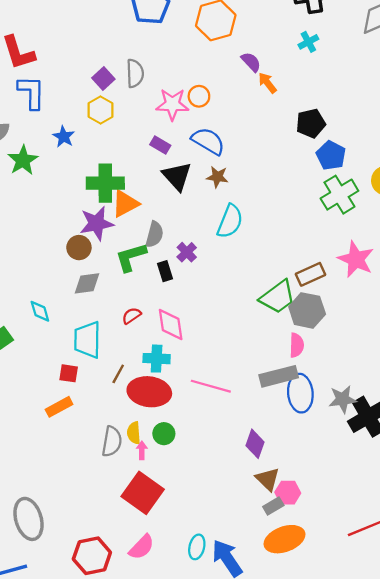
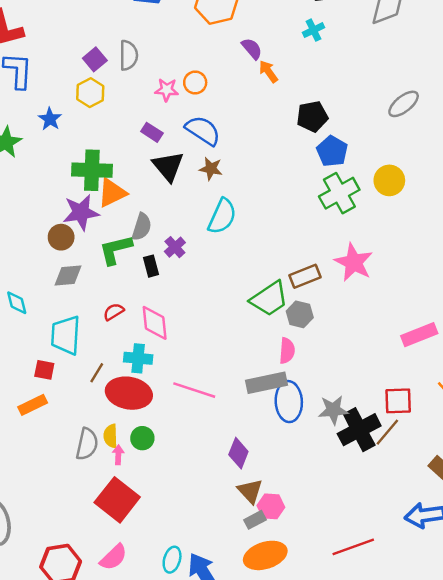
pink star: (172, 104) -> (167, 90), size x0.7
gray hexagon: (307, 310) -> (300, 314), size x0.7

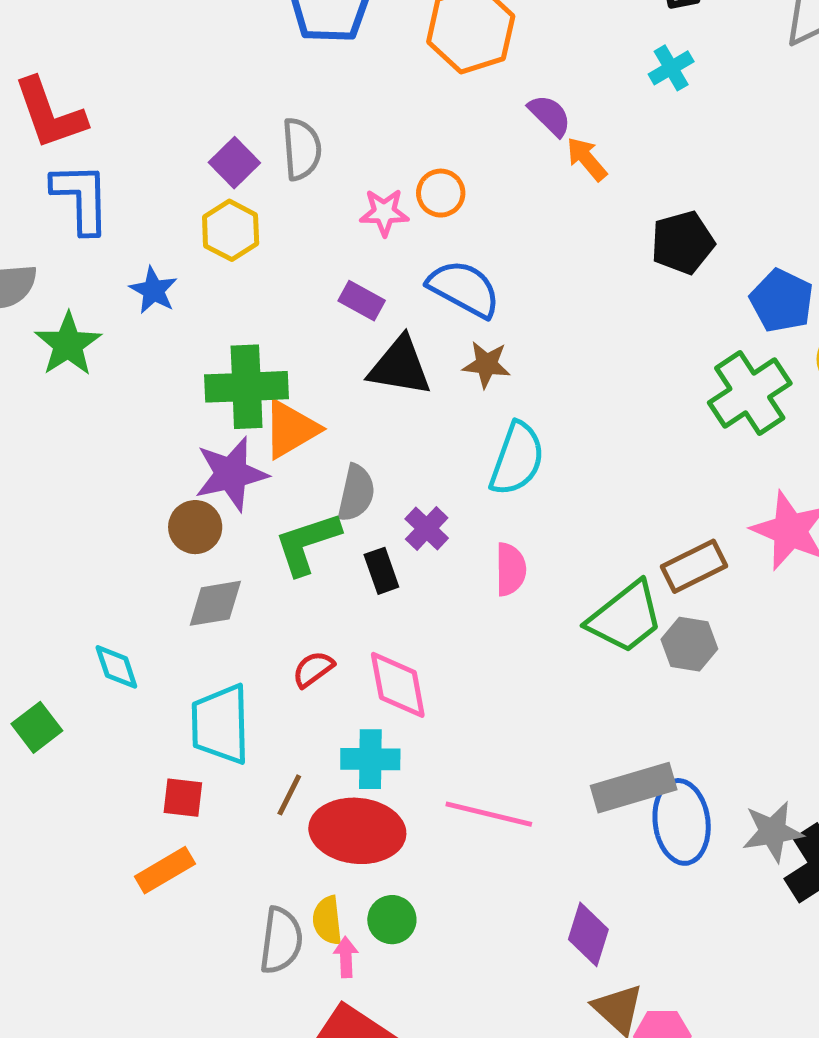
blue pentagon: (332, 151) -> (782, 301), moved
black triangle: (168, 166) -> (400, 366), turned -36
pink semicircle: (287, 351) -> (510, 569), moved

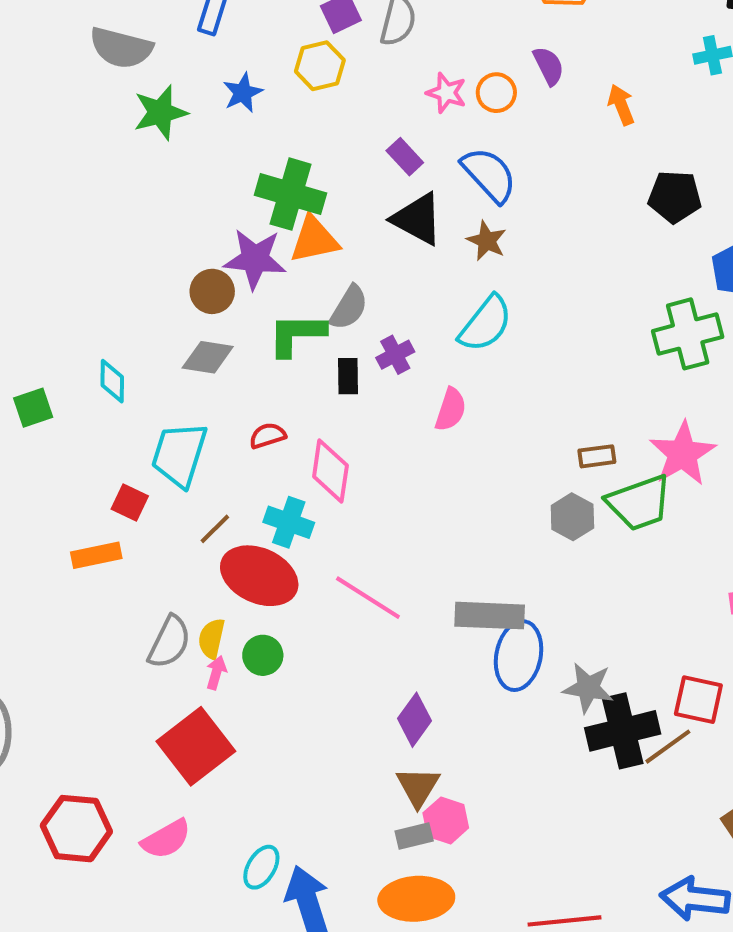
purple semicircle: (550, 115) -> (549, 66), moved
brown rectangle: (694, 566) -> (597, 456), size x0.7
green trapezoid: (625, 617) -> (639, 503), moved

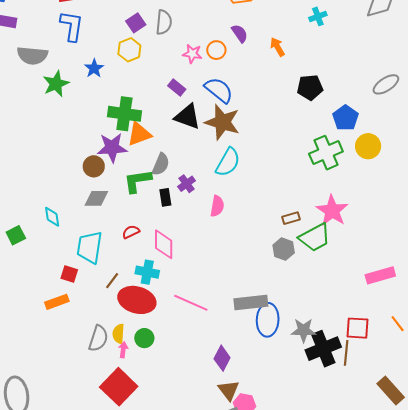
brown star: (487, 241) -> (222, 122), size x1.8
brown line: (668, 747) -> (346, 353), turned -40

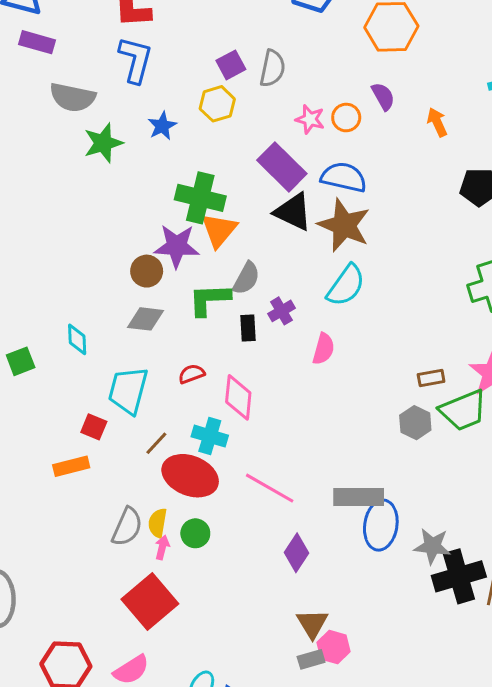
purple rectangle: (177, 87) -> (282, 167), size x1.8
blue semicircle: (219, 90) -> (344, 177), turned -32
orange triangle: (139, 134) -> (219, 230), turned -36
purple diamond: (222, 358) -> (297, 553), moved

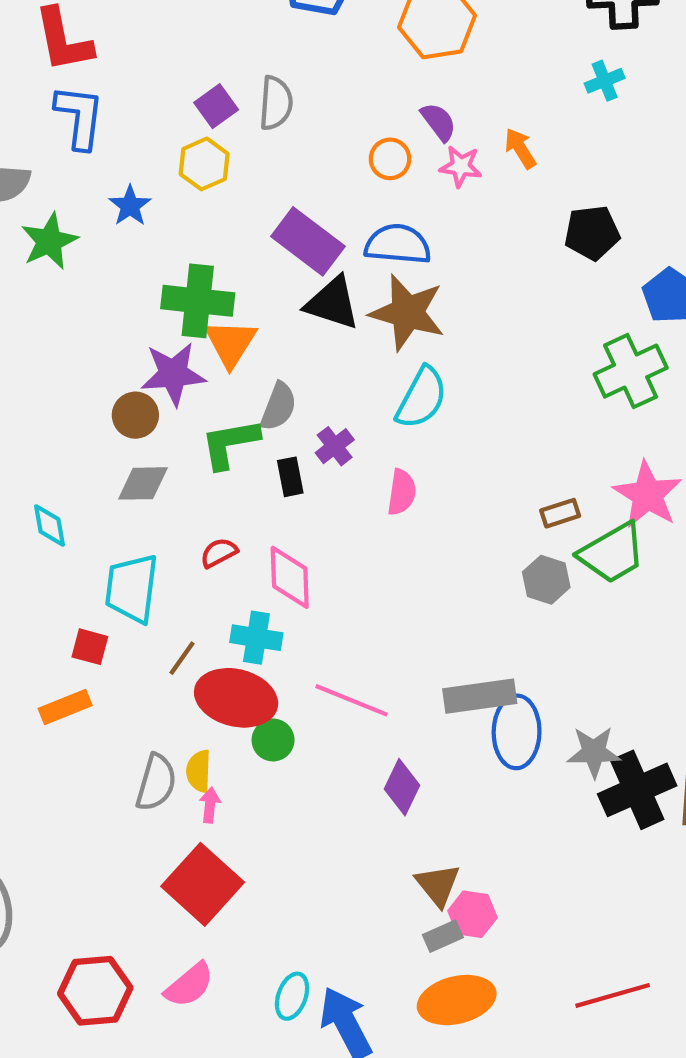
pink star: (310, 119) -> (461, 166), moved
green circle: (195, 533) -> (273, 740), moved

